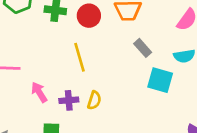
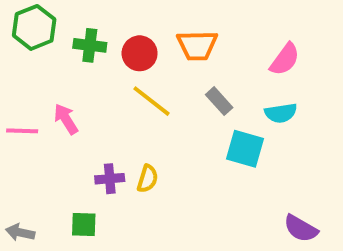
yellow line: (80, 57) -> (151, 101), moved, turned -36
pink arrow: (39, 92) -> (66, 119), moved

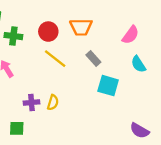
green cross: (90, 45) -> (13, 36), moved
cyan semicircle: (281, 113) -> (138, 64), moved, turned 66

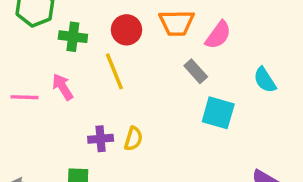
pink semicircle: (131, 35) -> (218, 35), moved
yellow line: (55, 59) -> (114, 71), moved, turned 30

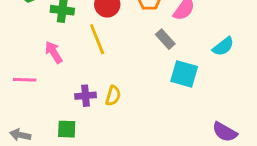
cyan semicircle: (265, 80) -> (223, 46), turned -95
pink line: (25, 97) -> (25, 80), moved

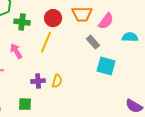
yellow line: (97, 39) -> (46, 42), turned 45
cyan semicircle: (223, 46) -> (130, 37), moved, turned -140

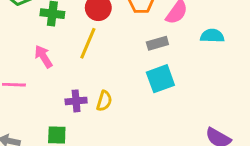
gray rectangle: (93, 42) -> (157, 43), turned -64
cyan square: (106, 66) -> (160, 79), moved, turned -36

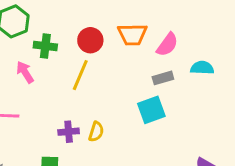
gray rectangle: (157, 43) -> (163, 78), moved
pink arrow: (44, 57) -> (25, 72), moved

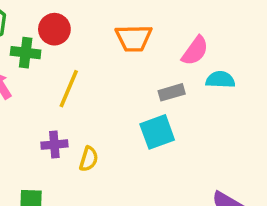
red circle: (90, 40) -> (54, 29), moved
pink semicircle: (167, 45) -> (195, 51), moved
purple cross: (69, 132) -> (54, 145), moved

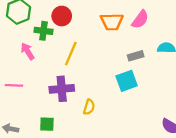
pink semicircle: (195, 51) -> (140, 19), moved
purple cross: (54, 145) -> (62, 89), size x1.5
yellow semicircle: (89, 159) -> (89, 107), moved

